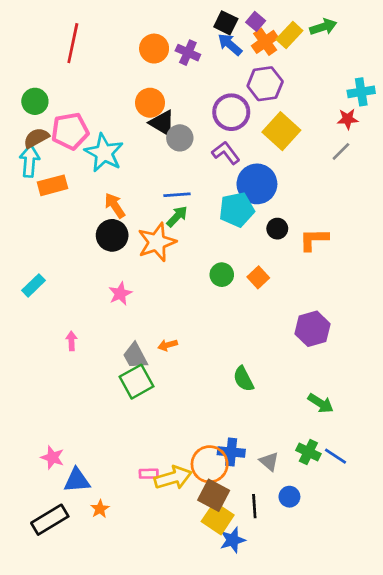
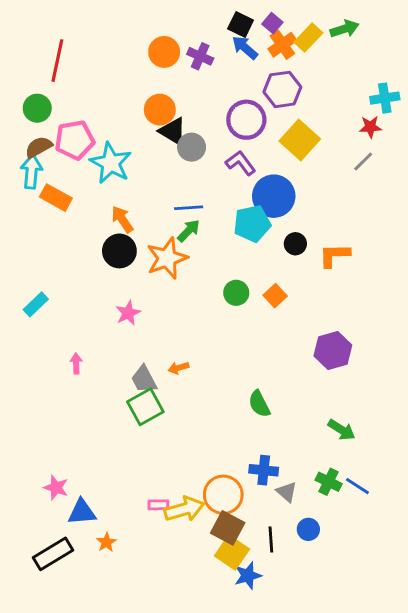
red line: (73, 43) -> (57, 61), moved
orange rectangle: (53, 185) -> (56, 198), turned 44
blue cross: (231, 452) -> (264, 470), moved

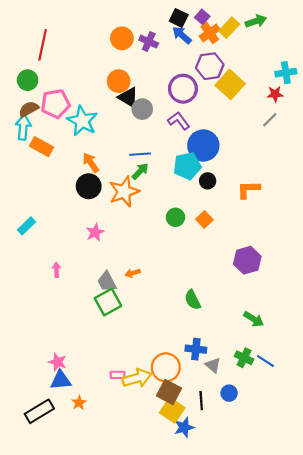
yellow square: (300, 140) -> (230, 84), moved
black circle: (295, 244) -> (208, 181), moved
pink star: (56, 488) -> (58, 362), moved

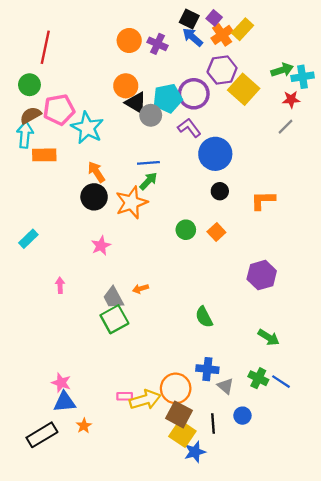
green arrow: (256, 21) -> (282, 70), moved
orange rectangle: (41, 147) -> (44, 155), turned -30
cyan pentagon: (187, 166) -> (168, 98), moved

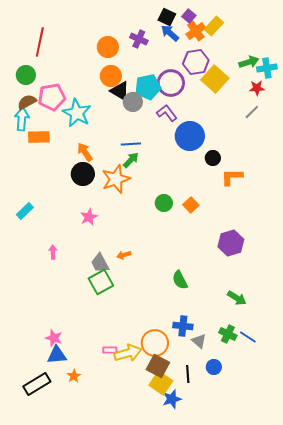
orange circle: (129, 41) -> (108, 47), moved
black circle: (220, 191) -> (213, 158), moved

